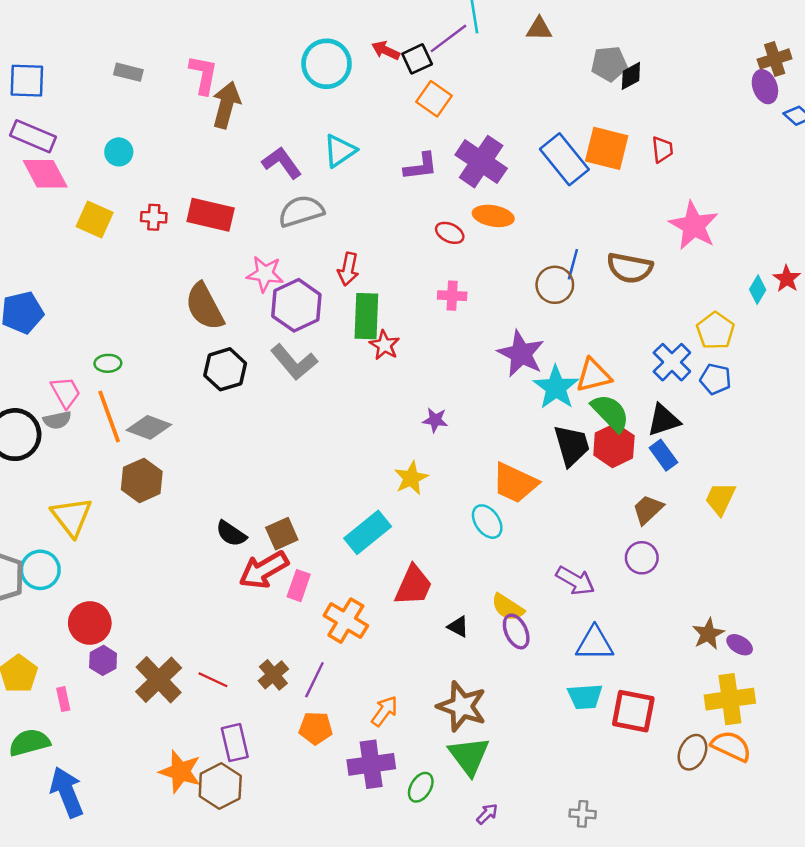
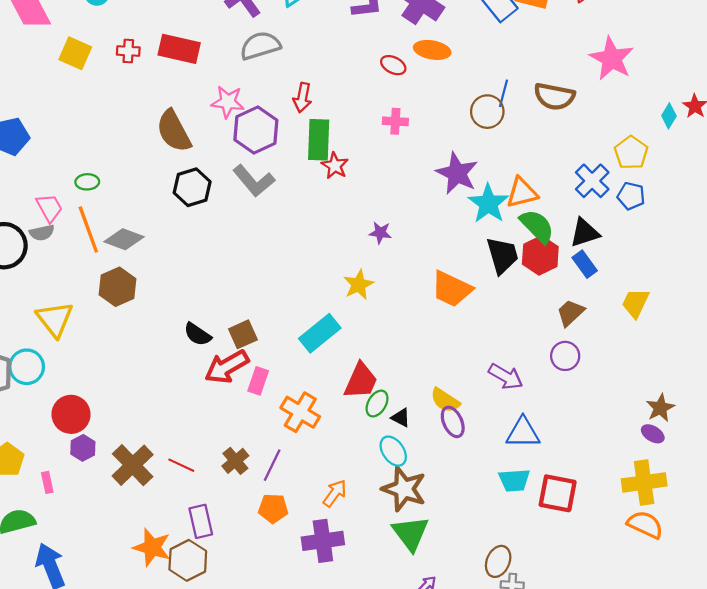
cyan ellipse: (487, 522) -> (393, 451), moved
brown star: (708, 634) -> (660, 408), moved
brown ellipse: (692, 752) -> (498, 561), moved
green ellipse: (421, 787) -> (377, 404), moved

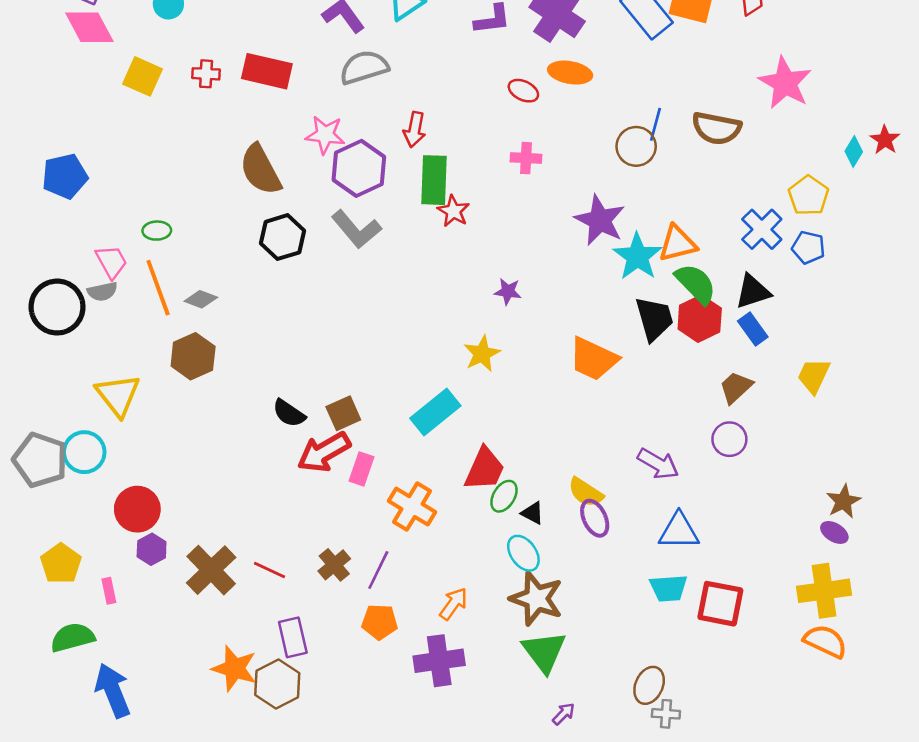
gray diamond: (124, 239) -> (201, 299), size x0.7

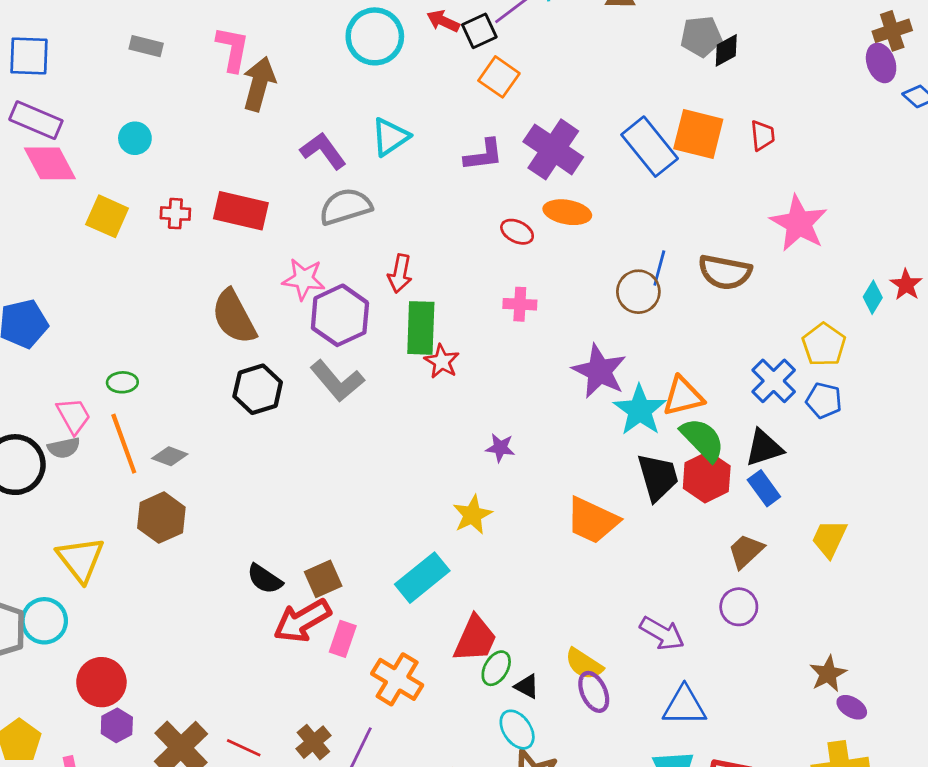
brown star: (843, 501) -> (828, 674), moved

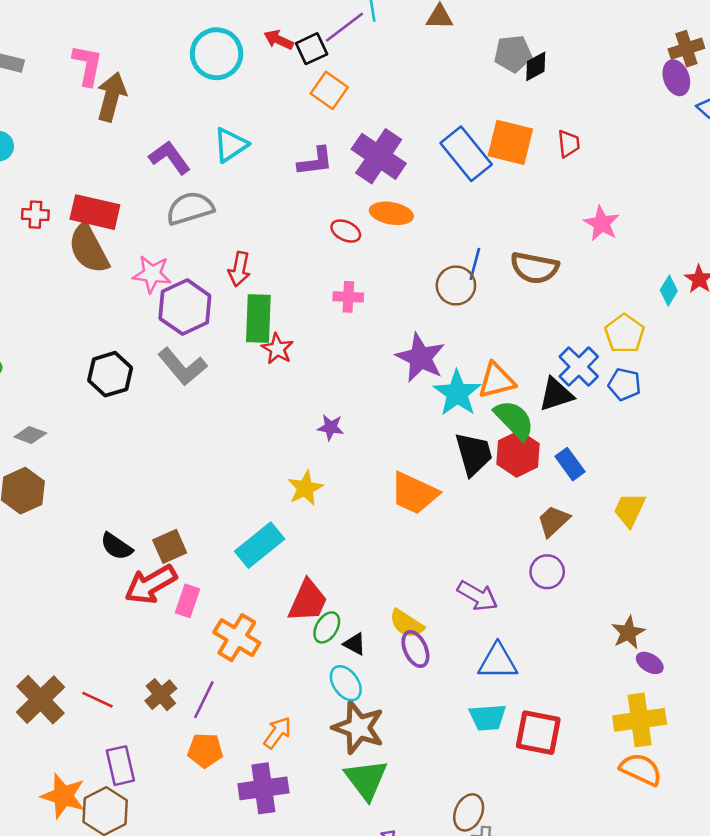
pink star: (799, 223) -> (602, 223), size x0.7
brown semicircle: (234, 317) -> (89, 249), moved
black triangle: (764, 448) -> (556, 394), moved

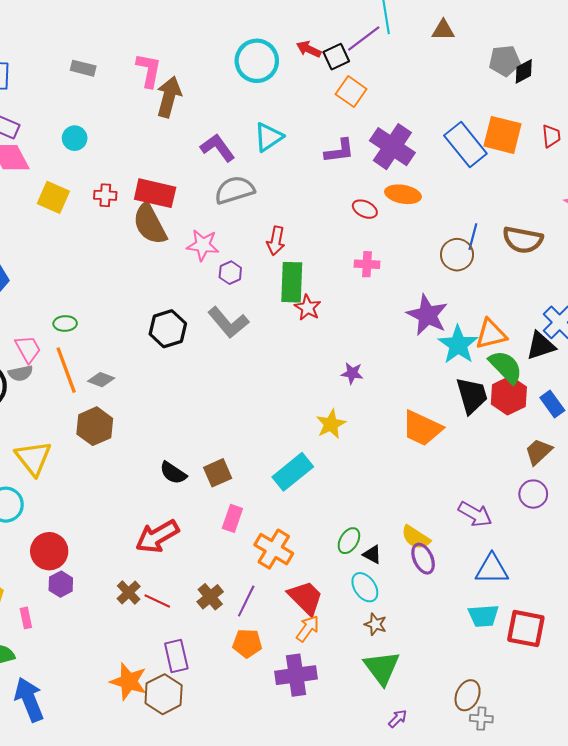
purple hexagon: (185, 307) -> (230, 273), size x0.5
red arrow: (151, 584) -> (157, 536), moved
red trapezoid: (308, 601) -> (306, 598), moved, turned -69
brown cross: (41, 700) -> (129, 593), moved, size x0.6
brown star: (358, 728) -> (375, 624), size x0.5

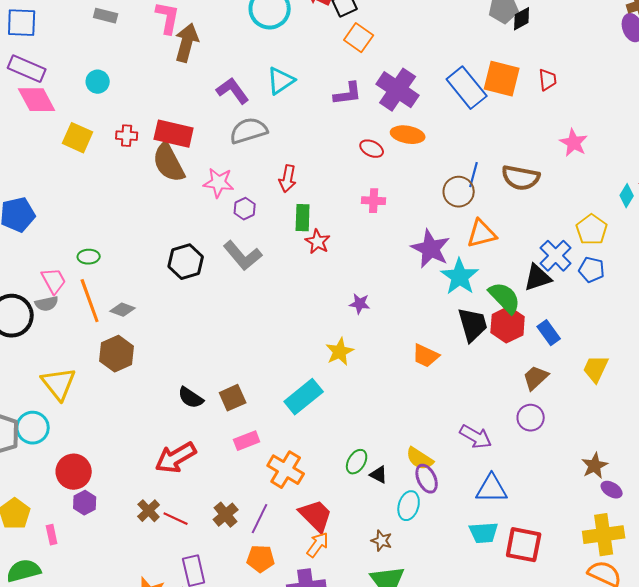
green rectangle: (292, 282) -> (303, 218), size x0.7
orange triangle: (491, 334) -> (482, 234), moved
orange trapezoid: (422, 428) -> (426, 356), size x0.7
pink rectangle: (232, 518) -> (247, 441), turned 50
cyan ellipse: (365, 587) -> (409, 506), moved, turned 52

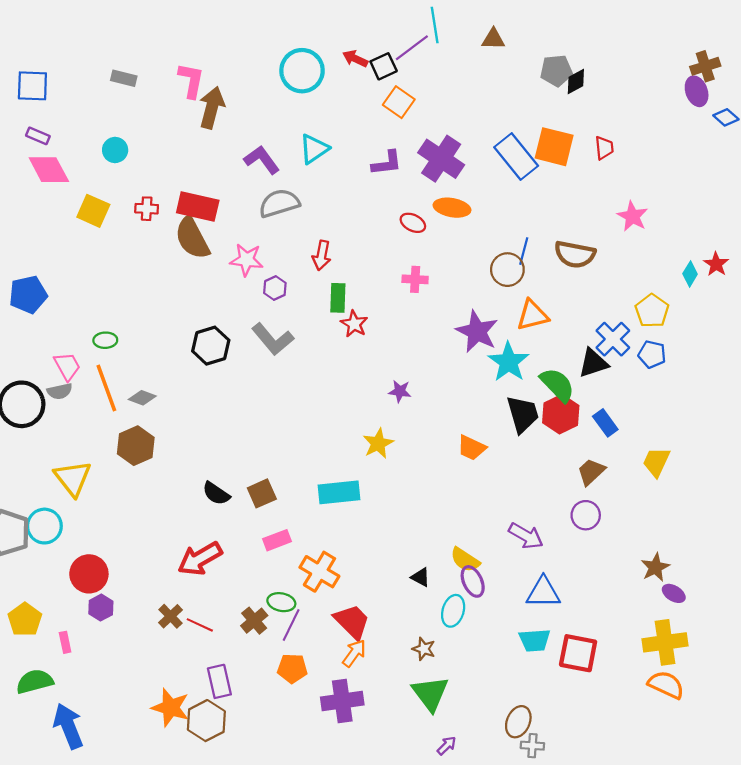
purple rectangle: (27, 69) -> (38, 136), size x0.6
cyan rectangle: (304, 397) -> (339, 492), turned 33
green ellipse: (357, 462) -> (281, 602), moved, turned 70

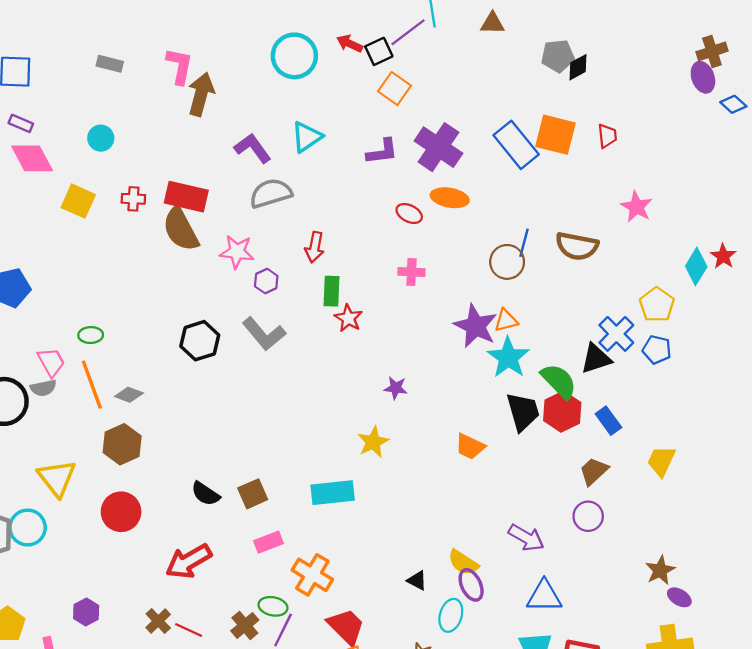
cyan diamond: (690, 274) -> (696, 266), size x1.4
orange triangle: (532, 315) -> (506, 320), moved, size x0.7
red circle: (89, 574) -> (121, 512), moved

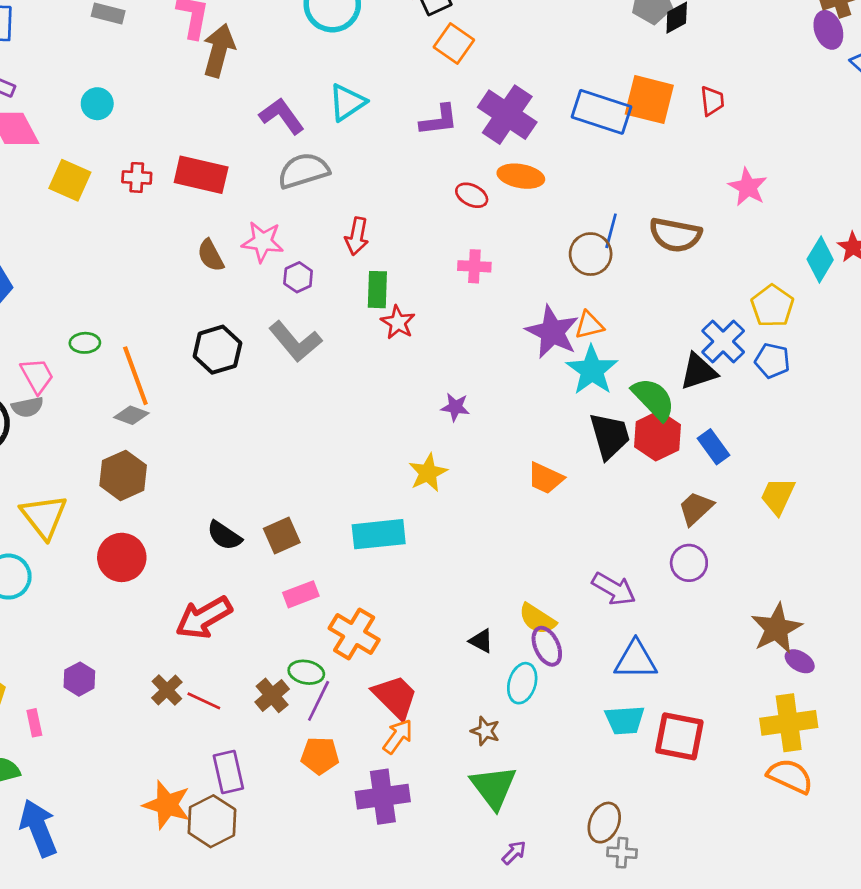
blue rectangle: (516, 145) -> (601, 112), turned -33
brown semicircle: (181, 229) -> (211, 255), moved, size x0.6
orange line: (92, 385) -> (135, 376), moved
brown star: (660, 570) -> (776, 628), size x1.4

